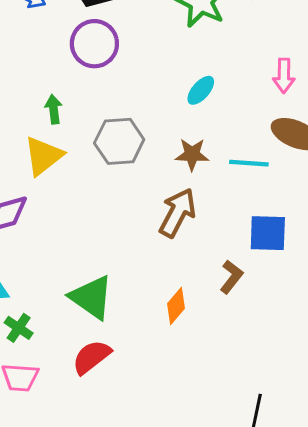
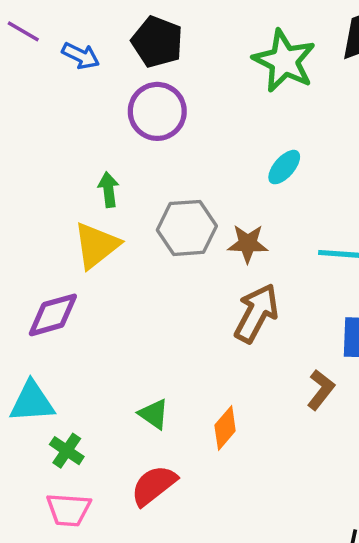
brown star: (192, 154) -> (248, 244), moved
green triangle: (91, 297) -> (154, 414), size x0.6
orange diamond: (176, 306) -> (225, 428), moved

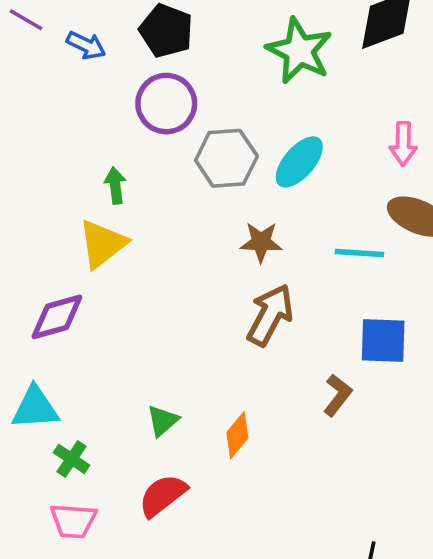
cyan ellipse: (284, 167) -> (299, 162), size x1.4
gray hexagon: (187, 228) -> (226, 158), moved
green triangle: (154, 414) -> (163, 421), turned 44

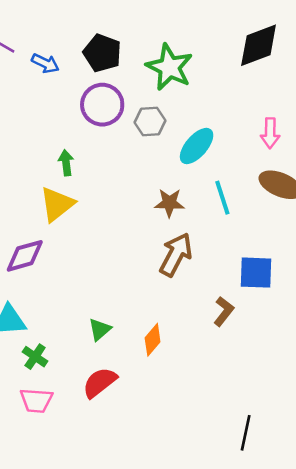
green star: (299, 51) -> (169, 67), moved
gray hexagon: (226, 158) -> (150, 121), moved, size x0.7
cyan line: (359, 253) -> (222, 198), moved, turned 68

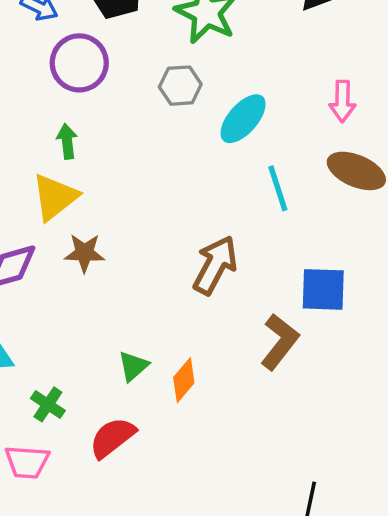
purple circle: (102, 105) -> (79, 63), moved
brown star: (169, 203) -> (84, 253), moved
brown L-shape: (224, 311) -> (280, 342), size x1.4
green triangle: (100, 329) -> (133, 366), moved
green cross: (35, 357) -> (48, 404), moved

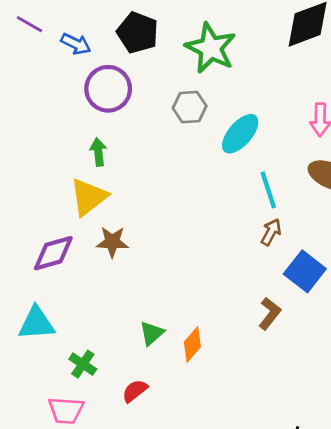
brown arrow: (215, 265) -> (271, 232), moved, size x0.6
blue square: (323, 289) -> (305, 271), turned 36
brown L-shape: (280, 342) -> (270, 314), size x0.7
red semicircle: (112, 438) -> (135, 391), size x0.7

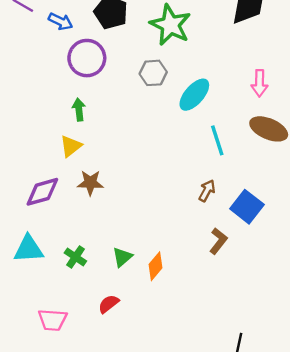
yellow triangle: (88, 197) -> (71, 146), size x0.7
brown arrow: (271, 232) -> (207, 191), moved
green cross: (83, 364) -> (75, 257), moved

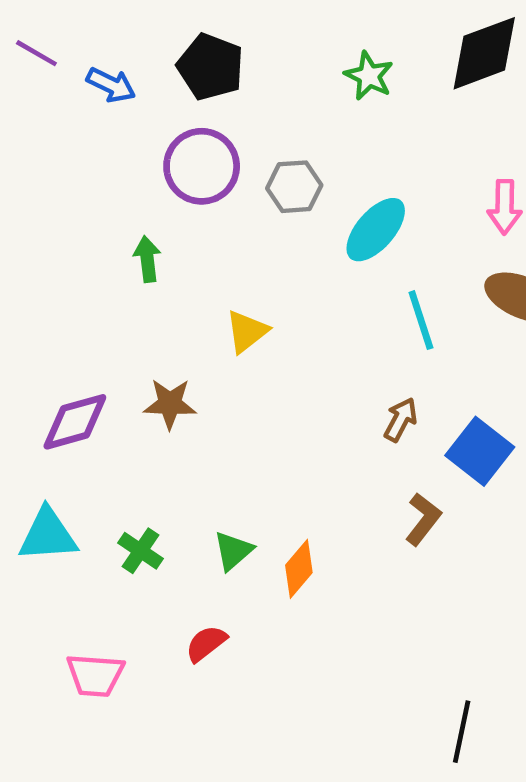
green star: (170, 25) -> (369, 76), moved, size x0.6
purple circle: (87, 58) -> (202, 166), moved
yellow triangle: (71, 146) -> (247, 331), moved

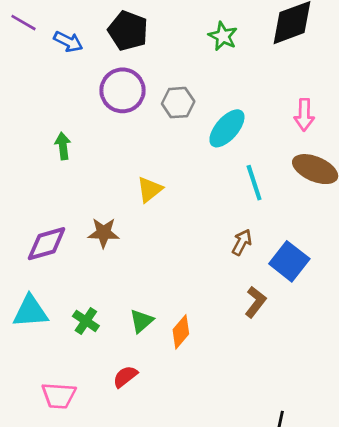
green arrow: (147, 259) -> (63, 146), moved

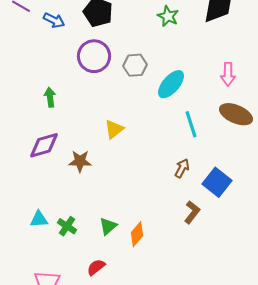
purple diamond: (47, 244) -> (44, 145), moved
cyan triangle: (30, 311) -> (39, 219), moved, size x0.7

